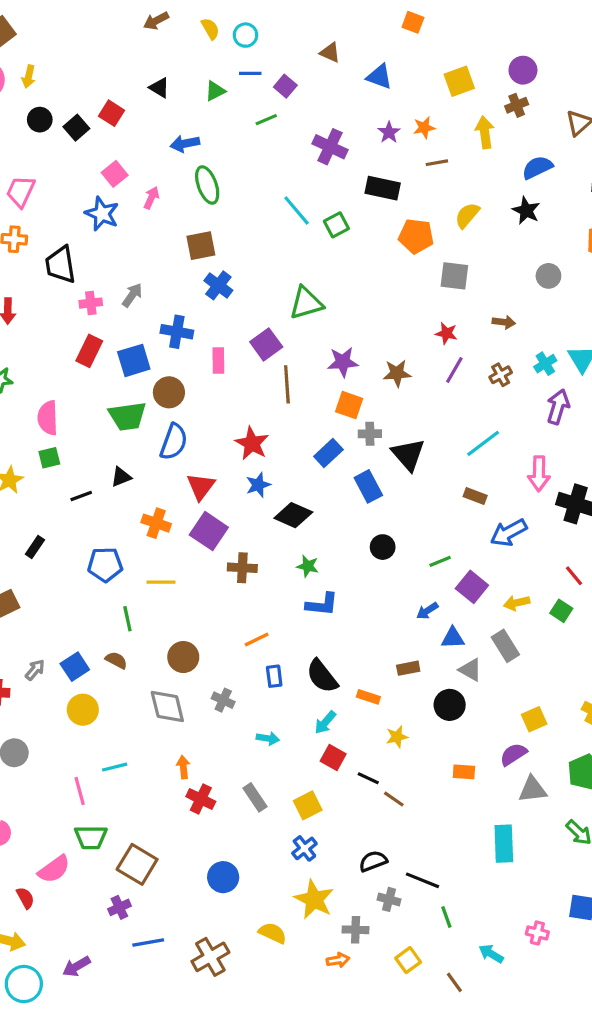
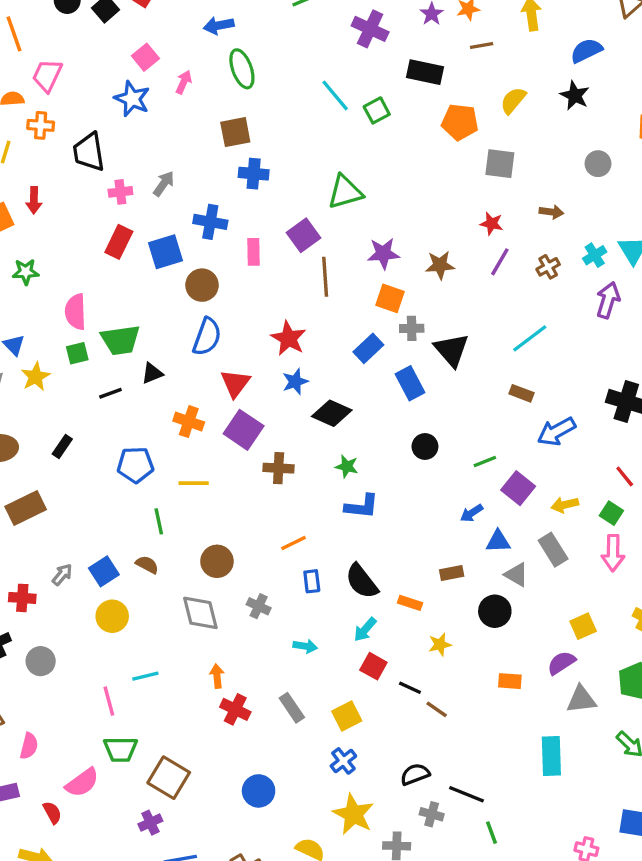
blue cross: (218, 285) -> (254, 174), turned -32
green trapezoid: (127, 416) -> (120, 340), moved
pink arrow: (539, 474) -> (613, 553), moved

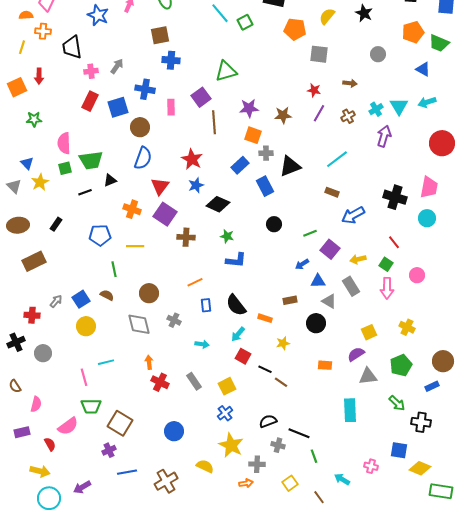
black triangle: (452, 350) -> (290, 166), turned 50

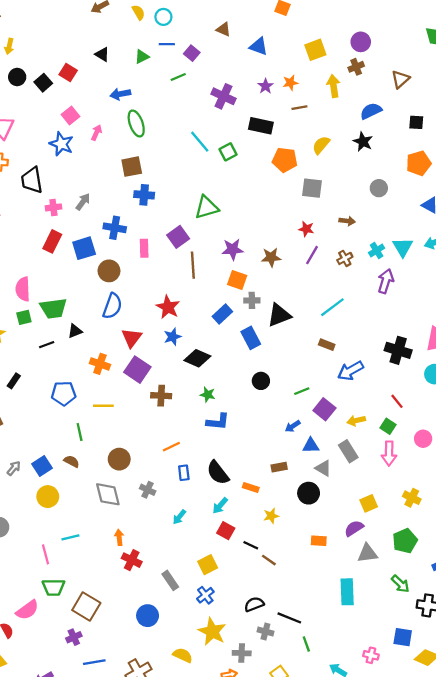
cyan arrow: (202, 344) -> (179, 517), turned 120
gray rectangle: (194, 381) -> (170, 580), moved

